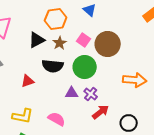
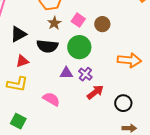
black triangle: (37, 40) -> (18, 34), moved
brown circle: (108, 44) -> (102, 24), size x0.6
yellow L-shape: (23, 116) -> (17, 84), moved

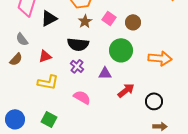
black triangle: (18, 34) -> (49, 18), moved
green circle: (79, 47) -> (121, 50), moved
red triangle: (22, 61) -> (45, 56), moved
purple triangle: (66, 73) -> (105, 73), moved
purple cross: (85, 74) -> (77, 66), moved

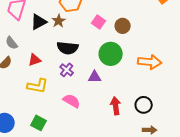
brown star: (85, 21) -> (59, 21), moved
red arrow: (126, 90) -> (116, 106), moved, turned -60

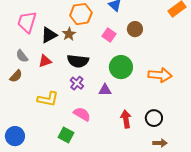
brown circle: (123, 26) -> (135, 29), moved
red triangle: (35, 60) -> (45, 61), moved
green square: (39, 123) -> (66, 135), moved

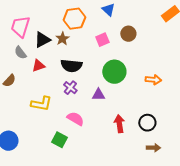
pink square: (109, 35) -> (102, 40), turned 32
gray semicircle: (22, 56) -> (20, 53), moved
orange arrow: (160, 75) -> (153, 80), size x0.7

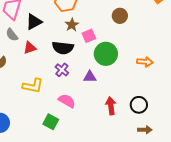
brown star: (62, 39) -> (72, 25), moved
pink square: (102, 40) -> (89, 36), moved

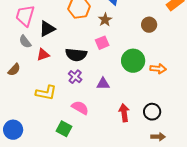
brown circle: (120, 16) -> (149, 25), moved
brown star: (72, 25) -> (105, 20), moved
green circle: (106, 54) -> (133, 61), moved

